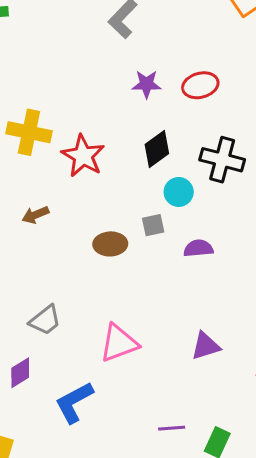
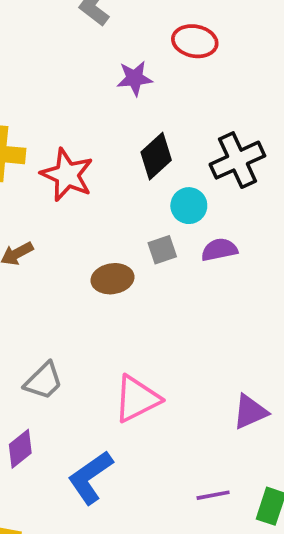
red ellipse: (200, 85) -> (195, 41), moved, turned 32
black cross: (222, 160) -> (237, 160), turned -33
purple semicircle: (198, 248) -> (219, 250), moved
purple triangle: (206, 346) -> (250, 412), moved

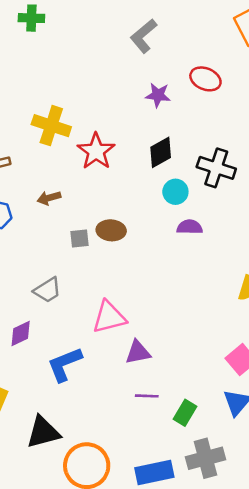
black cross: (237, 160) -> (216, 168), turned 30
gray square: (162, 250) -> (79, 238), moved
purple triangle: (250, 412) -> (138, 352), moved

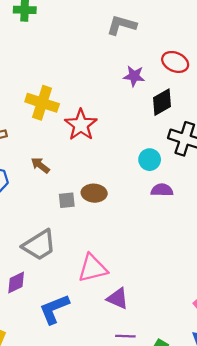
gray L-shape: (144, 36) -> (122, 25), turned 56
black diamond: (161, 152) -> (162, 102), moved
brown arrow: (49, 198) -> (40, 165), turned 54
gray trapezoid: (47, 290) -> (39, 245), size x1.4
purple triangle: (138, 352) -> (118, 298), turned 35

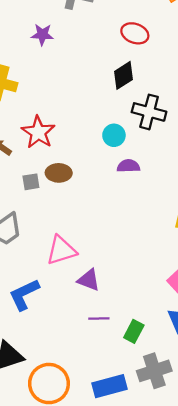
purple star: (134, 76) -> (42, 34), moved
red star: (81, 125) -> (38, 132), moved

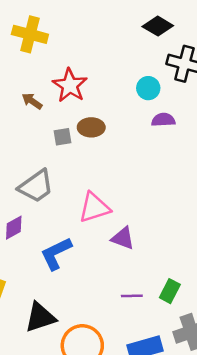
black diamond: (124, 75) -> (158, 26), turned 64
purple line: (99, 318) -> (132, 296), moved

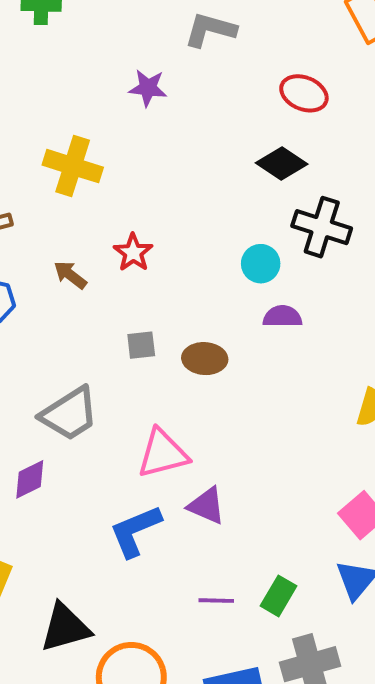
red star: (70, 85) -> (133, 253), size x0.7
brown ellipse: (91, 127) -> (205, 359), moved
gray square: (62, 137) -> (141, 345), moved
blue L-shape: (56, 253) -> (135, 531), moved

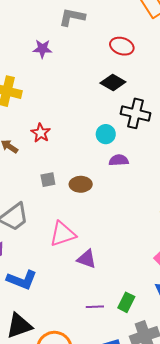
blue L-shape: (135, 531) -> (22, 280), moved, turned -132

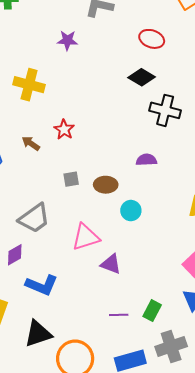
cyan circle: (106, 134) -> (131, 211), moved

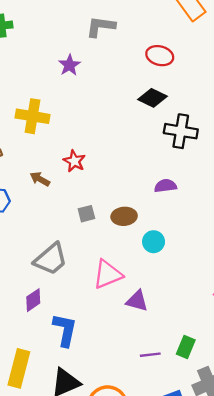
purple star: (67, 40) -> (69, 65), turned -30
blue L-shape: (42, 285) -> (65, 330), turned -96

